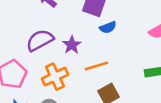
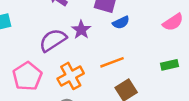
purple star: (72, 45) -> (81, 30), moved

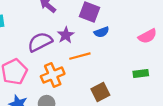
orange line: (112, 62) -> (80, 56), moved

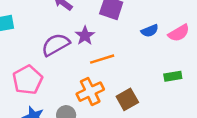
blue semicircle: (102, 32) -> (150, 31), moved
orange cross: (53, 75) -> (90, 92), moved

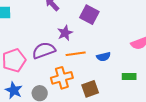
blue semicircle: (150, 31) -> (103, 57), moved
purple semicircle: (56, 45) -> (44, 50), moved

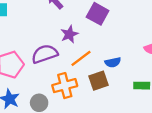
orange line: (76, 54) -> (81, 58), turned -30
brown square: (90, 89) -> (99, 81), moved

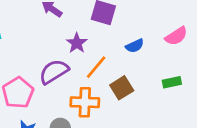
blue semicircle: (113, 62) -> (135, 46), moved
orange cross: (65, 86) -> (85, 102), turned 30

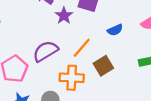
purple star: (77, 43) -> (64, 16), moved

